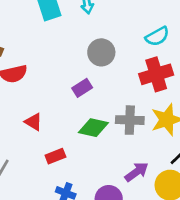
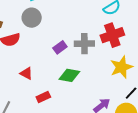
gray circle: (101, 52) -> (32, 18), moved
gray cross: (130, 120) -> (84, 44), moved

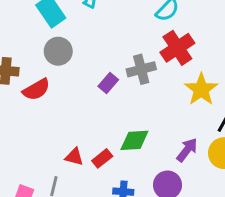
red triangle: (26, 73) -> (74, 157), moved
green diamond: (69, 75) -> (134, 140), moved

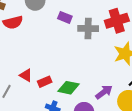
purple rectangle: (108, 83) -> (65, 17), moved, turned 56
green diamond: (134, 140) -> (69, 88), moved

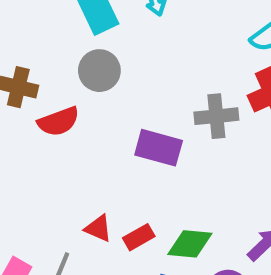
purple rectangle: (65, 17) -> (159, 148), moved, size x1.5

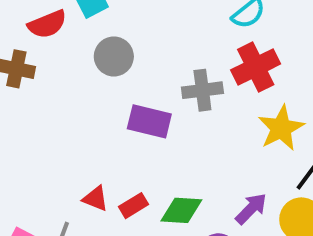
gray circle: (99, 71) -> (114, 56), moved
red semicircle: (59, 121) -> (47, 24), moved

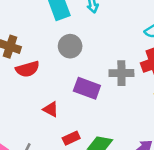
red semicircle: (47, 24) -> (27, 69), moved
red triangle: (95, 199) -> (51, 109), moved

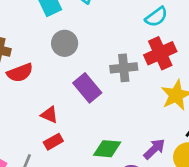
purple rectangle: (87, 88) -> (87, 88), turned 35
red rectangle: (71, 138) -> (53, 142), moved

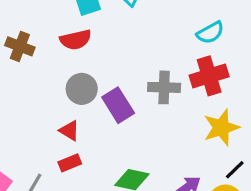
gray circle: (65, 43) -> (82, 89), moved
red semicircle: (20, 73) -> (76, 40), moved

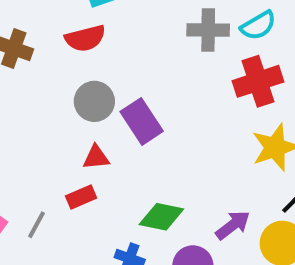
gray cross: (164, 87) -> (208, 30), moved
red triangle: (69, 131) -> (96, 157), moved, turned -35

